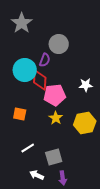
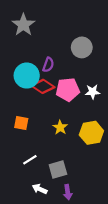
gray circle: (59, 44) -> (82, 47), moved
red diamond: (40, 80) -> (43, 86), turned -60
pink pentagon: (55, 95) -> (68, 90), moved

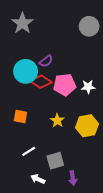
gray circle: (82, 47) -> (89, 26), moved
purple semicircle: (48, 65) -> (46, 61), turned 32
purple arrow: (68, 192) -> (73, 178), moved

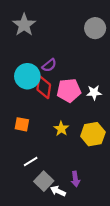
red diamond: (41, 82) -> (44, 87), turned 65
gray square: (55, 161) -> (44, 181), moved, turned -30
purple arrow: (73, 178) -> (75, 179), moved
white arrow: (38, 179) -> (58, 191), moved

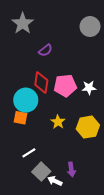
purple semicircle: (49, 65) -> (45, 50), moved
cyan circle: (27, 76) -> (26, 100), moved

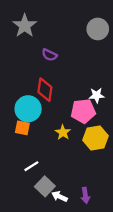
purple semicircle: (45, 50) -> (49, 55), turned 64
pink pentagon: (65, 86) -> (83, 111), moved
purple arrow: (71, 170) -> (85, 195), moved

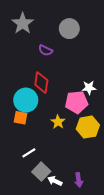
gray circle: (98, 29) -> (69, 29), moved

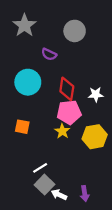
red diamond: (41, 82) -> (67, 89), moved
cyan circle: (26, 100) -> (28, 82), moved
pink pentagon: (77, 102) -> (69, 112), moved
white line: (29, 153) -> (40, 168), moved

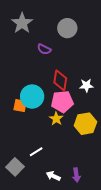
cyan circle: (28, 82) -> (32, 97), moved
orange square: (22, 127) -> (20, 106), moved
gray square: (45, 185) -> (15, 167), moved

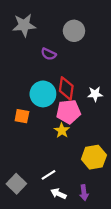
gray star: (22, 23) -> (24, 25), turned 30
cyan circle: (32, 97) -> (43, 94), moved
yellow hexagon: (85, 124) -> (94, 157), moved
white line: (36, 152) -> (49, 175), moved

